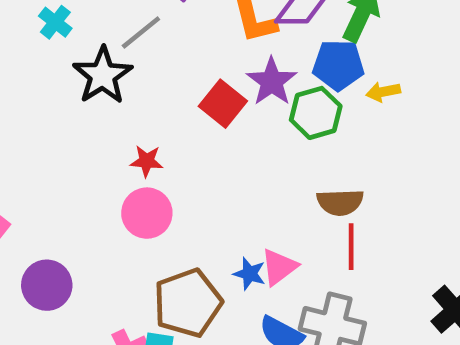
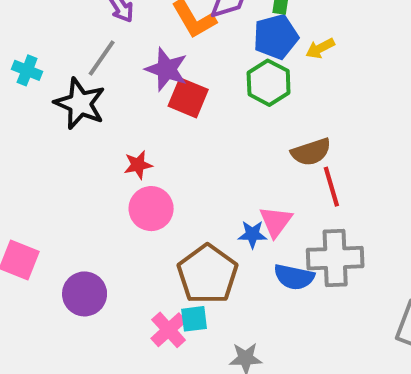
purple star: (272, 82) -> (166, 69), moved

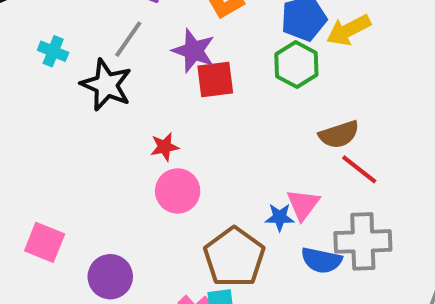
yellow arrow: (320, 48) -> (348, 30), size x1.5
red square: (188, 98) -> (215, 79), turned -30
red line: (331, 187) -> (359, 169), turned -36

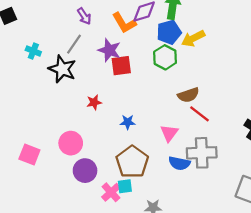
pink circle: (178, 191) -> (71, 143), moved
blue star: (280, 217) -> (128, 122), moved
purple circle: (110, 277) -> (85, 171), moved

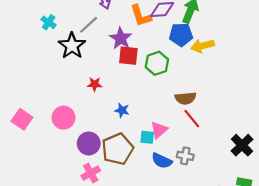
green hexagon: (165, 57) -> (157, 63), moved
gray cross: (202, 153) -> (185, 156), size x0.6
purple circle: (85, 171) -> (89, 143), moved
cyan square: (125, 186) -> (147, 137), moved

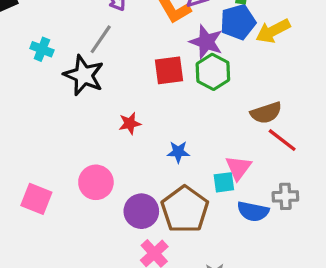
purple star: (121, 38) -> (206, 42), moved

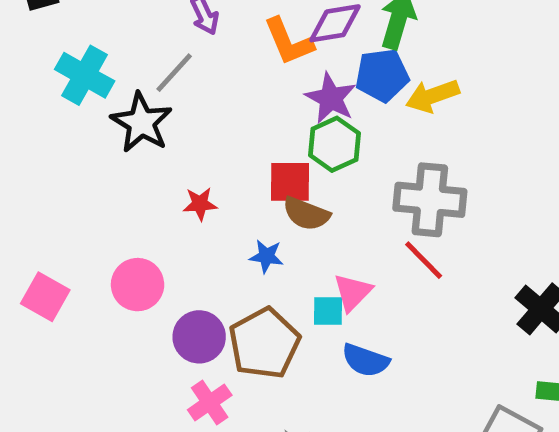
cyan cross: (42, 49) -> (85, 75), size x1.6
red square: (169, 70) -> (290, 182), moved
brown semicircle: (266, 113) -> (306, 214), moved, turned 32
gray cross: (285, 196) -> (430, 200), moved, size x1.8

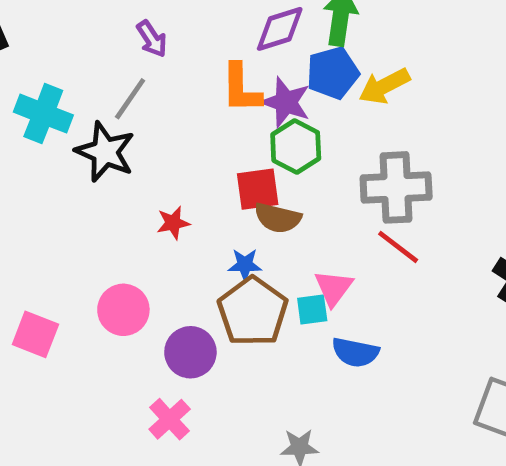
orange L-shape: (289, 42) -> (241, 88), moved, turned 30
brown pentagon: (264, 343) -> (253, 312), moved
pink cross: (210, 402) -> (170, 419), moved

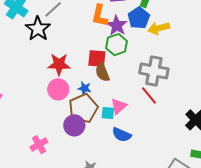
blue pentagon: (333, 73) -> (139, 18), turned -30
brown semicircle: (278, 218) -> (102, 72), turned 42
red star: (173, 223) -> (59, 64), size x1.6
pink circle: (123, 310) -> (58, 89), moved
purple circle: (190, 352) -> (74, 125), moved

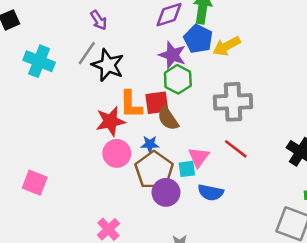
orange L-shape: (100, 16) -> (131, 104), moved
black star: (38, 29) -> (108, 65), moved
red line: (149, 96) -> (236, 149), moved
purple circle: (74, 125) -> (166, 192), moved

